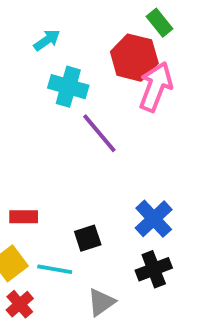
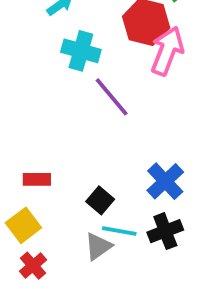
black square: (88, 238) -> (100, 200), turned -32
cyan line: (55, 269) -> (119, 231), moved
gray triangle: (101, 302) -> (98, 246), moved

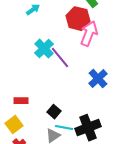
cyan cross: (81, 51) -> (44, 49), moved, turned 30
blue cross: (165, 181) -> (98, 79), moved
black cross: (165, 231) -> (88, 128), size x1.4

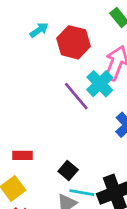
red hexagon: (78, 19) -> (74, 42), moved
cyan cross: (44, 49) -> (100, 84), moved

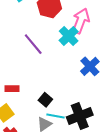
purple line: (76, 96) -> (33, 44), moved

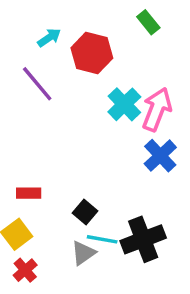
pink arrow: (81, 21) -> (157, 109), moved
purple line: (33, 44) -> (37, 84), moved

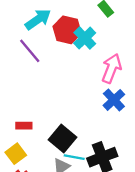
cyan arrow: (49, 38) -> (38, 19), size x1.6
cyan cross: (124, 104) -> (85, 38), moved
black square: (85, 212) -> (62, 138), size x1.6

